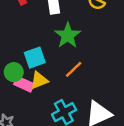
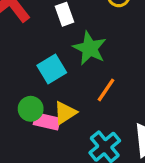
cyan square: (35, 58) -> (52, 69), moved

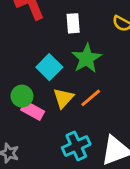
cyan square: (52, 69) -> (49, 67), turned -30
yellow triangle: (65, 113) -> (63, 98), moved, turned -30

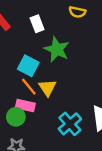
green circle: (22, 96) -> (16, 117), moved
orange line: (91, 98) -> (29, 87), moved, turned -72

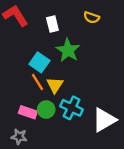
pink rectangle: (25, 106) -> (28, 112), moved
green circle: (16, 117) -> (46, 110), moved
cyan cross: (70, 124) -> (72, 108), moved, turned -30

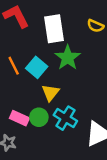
white rectangle: (52, 24) -> (54, 29), size x1.6
orange line: (38, 82) -> (14, 66), moved

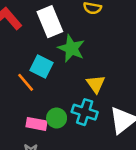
orange line: (14, 66) -> (26, 82), moved
yellow triangle: (50, 93) -> (96, 84), moved

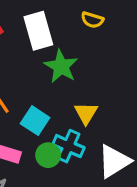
cyan square: (41, 67) -> (35, 121), moved
green circle: (57, 118) -> (48, 155), moved

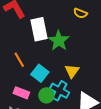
white rectangle: (38, 31) -> (39, 29), moved

